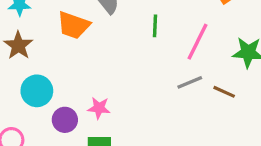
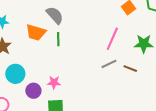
green line: (155, 26) -> (58, 39), moved

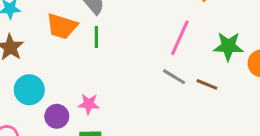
gray line: (109, 64) -> (174, 77), turned 56

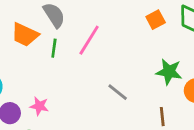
pink line: (180, 38) -> (89, 40), moved
brown line: (207, 84) -> (162, 117), moved, turned 54

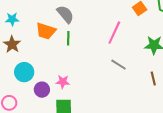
pink line: (89, 40) -> (114, 33), moved

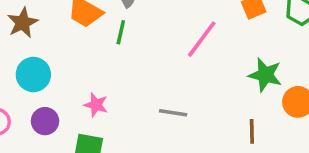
gray line: (119, 65) -> (173, 113), moved, turned -35
purple circle: (42, 90) -> (45, 121), moved

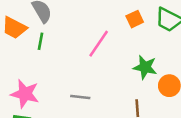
pink star: (96, 105) -> (25, 94), size x1.6

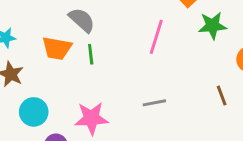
green star: (145, 67) -> (212, 26), moved

